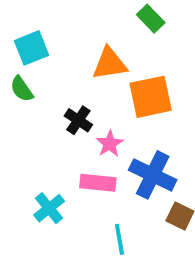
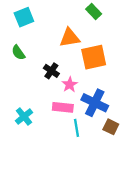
cyan square: (31, 48) -> (24, 17), moved
cyan cross: (49, 208) -> (24, 117), moved
cyan line: (119, 239) -> (77, 128), moved

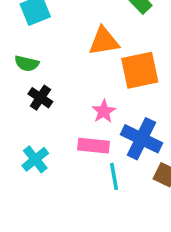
green semicircle: (18, 53) -> (27, 63), turned -42
black cross: (51, 71) -> (40, 98), moved

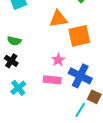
green semicircle: (27, 63) -> (14, 41), moved
black cross: (40, 98) -> (11, 61), moved
cyan line: (114, 176) -> (80, 110), moved, turned 42

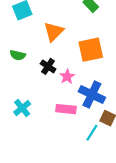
orange triangle: (58, 19) -> (54, 32), moved, turned -36
black cross: (11, 61) -> (48, 66), moved
pink rectangle: (52, 80) -> (66, 109), moved

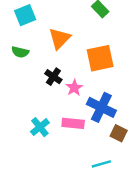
green semicircle: (18, 55) -> (20, 52), moved
cyan cross: (22, 108) -> (40, 127), moved
cyan line: (92, 133) -> (101, 164), moved, turned 42

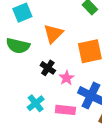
green semicircle: (20, 52) -> (18, 46), size x1.5
cyan cross: (40, 127) -> (36, 103), moved

